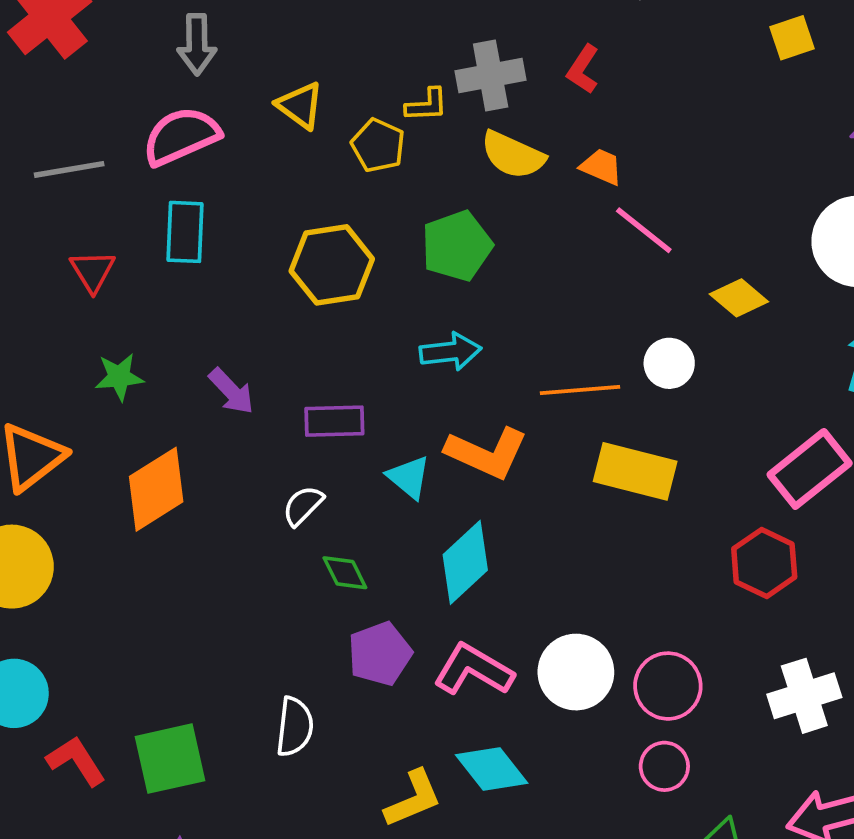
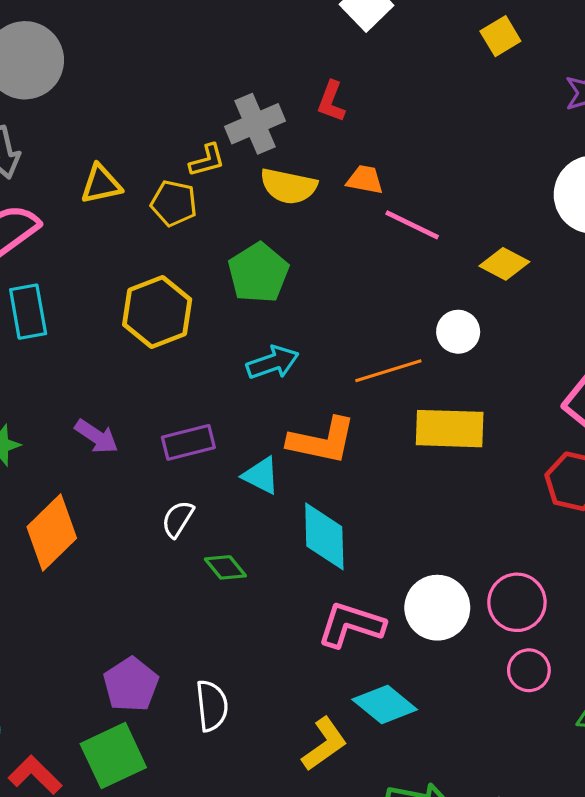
yellow triangle: (300, 105) -> (101, 184), turned -36
cyan diamond: (465, 562) -> (324, 536), turned -36
purple pentagon: (380, 654) -> (131, 684), moved

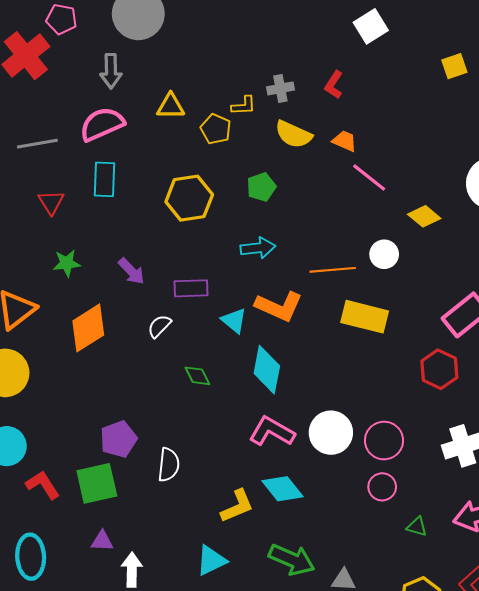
gray cross: (255, 124) -> (280, 88), size x0.7
green pentagon: (258, 273) -> (261, 187), size x0.7
white semicircle: (178, 519) -> (159, 326), moved

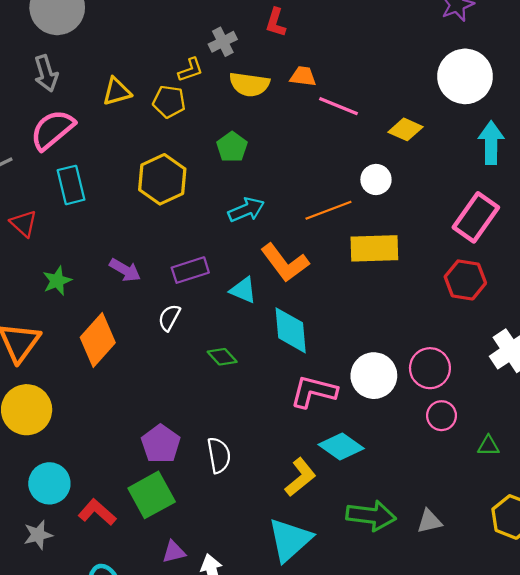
orange L-shape: (279, 306) -> (285, 263), turned 45
cyan triangle: (211, 560) -> (290, 540), size x1.4

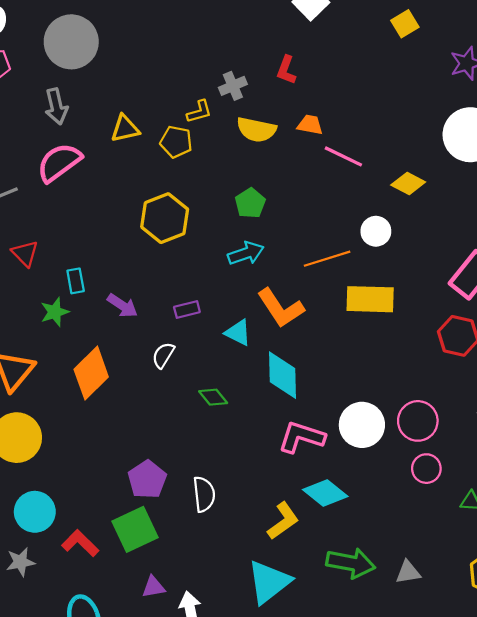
green pentagon: (232, 147) -> (250, 203), moved
cyan rectangle: (71, 185) -> (76, 281), moved, size x0.7
purple rectangle: (190, 270) -> (187, 310), size x0.7

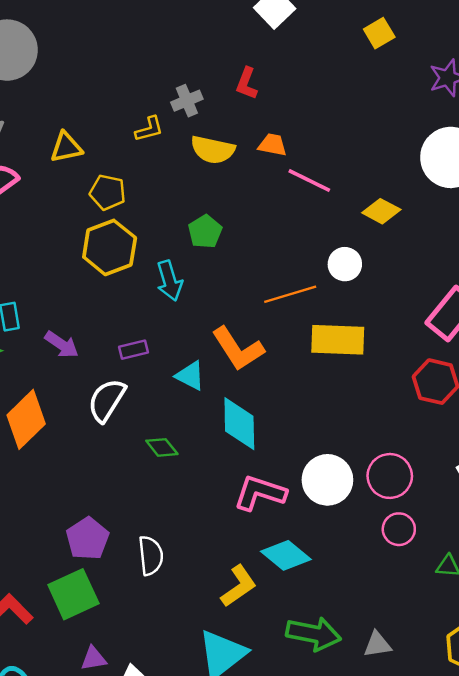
yellow pentagon: (176, 142) -> (108, 192), moved
cyan arrow: (246, 253) -> (169, 281), moved, turned 92
white semicircle: (163, 355) -> (107, 400), size x1.5

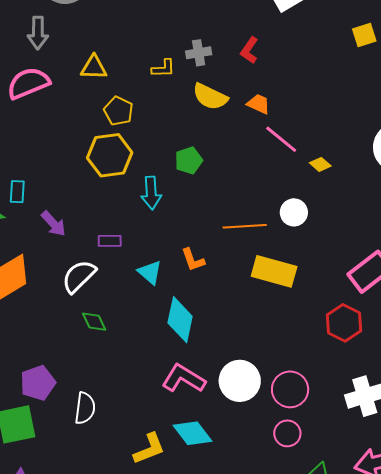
yellow diamond: (381, 211) -> (320, 164), moved, size x0.7
orange L-shape: (238, 349) -> (193, 260), size x0.6
green diamond: (162, 447) -> (94, 322), moved

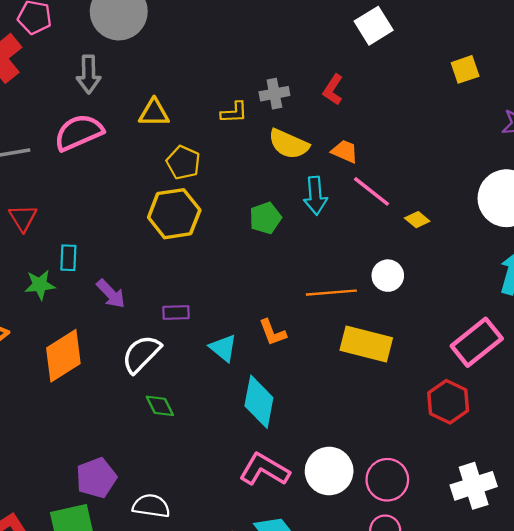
cyan arrow: (151, 193) -> (315, 196), moved
white semicircle: (85, 408) -> (151, 506), turned -88

